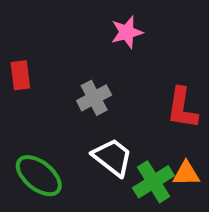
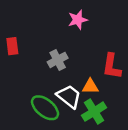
orange triangle: (186, 174) -> (90, 86), moved
green ellipse: (39, 176) -> (45, 108), moved

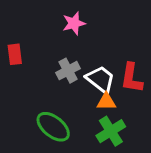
pink star: (78, 20) -> (74, 23), moved
white trapezoid: (69, 96) -> (100, 79), moved

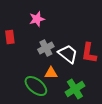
pink star: (74, 23) -> (37, 19), moved
orange triangle: (106, 102) -> (51, 73), moved

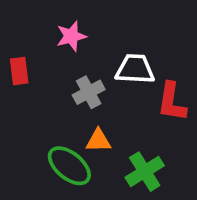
white trapezoid: (68, 54) -> (135, 69), moved, turned -35

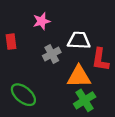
orange triangle: (98, 141) -> (79, 77), moved, size x1.6
green ellipse: (69, 166) -> (23, 95), moved

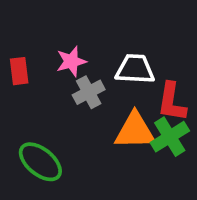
pink star: (42, 21) -> (71, 61), moved
green cross: (85, 100) -> (170, 137), moved

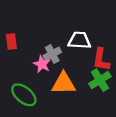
pink star: (71, 61) -> (42, 64), moved, turned -30
orange triangle: (135, 131) -> (64, 83), moved

